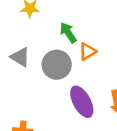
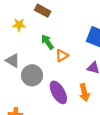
gray circle: (57, 65) -> (32, 75), moved

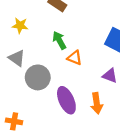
yellow star: (19, 25) -> (20, 26), moved
orange triangle: (62, 56) -> (75, 58), turned 48

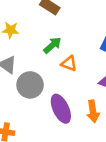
green arrow: (59, 40) -> (52, 45), turned 78

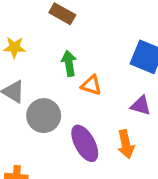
green arrow: (52, 45) -> (69, 63), turned -54

